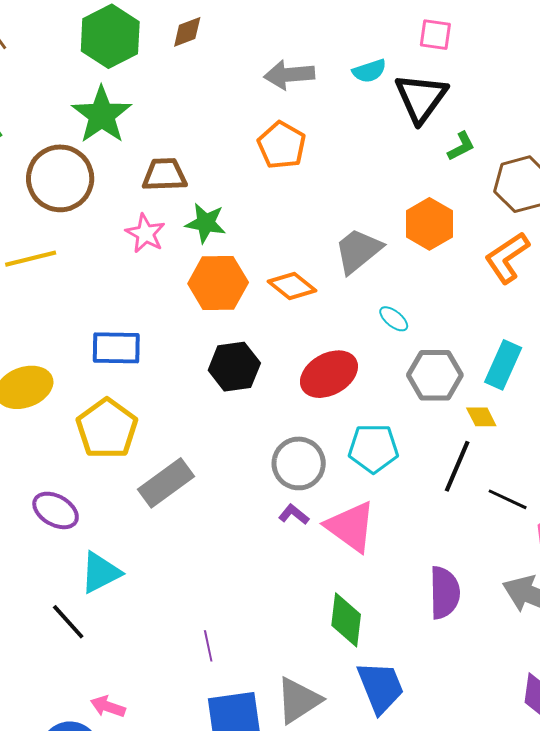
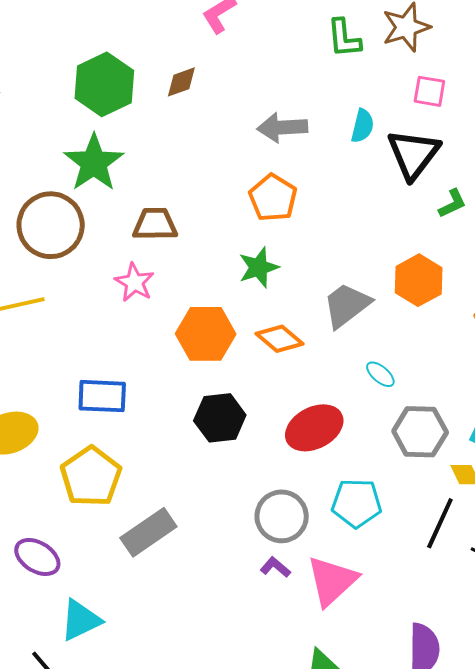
cyan semicircle: (369, 71) -> (362, 126), turned -60
green star: (206, 223) -> (259, 267), moved, turned -30
pink triangle: (351, 527) -> (332, 581), turned 40

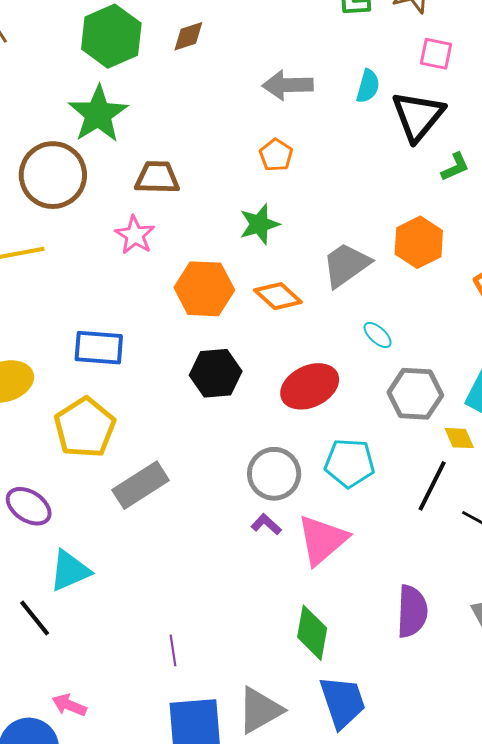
orange pentagon: (273, 198) -> (276, 155), size x0.7

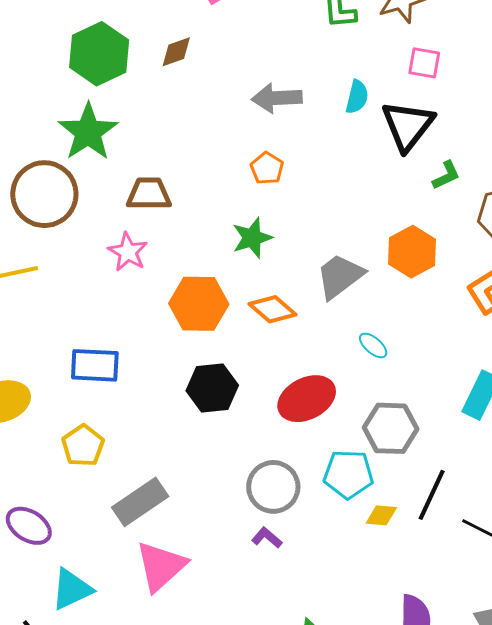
gray hexagon: (415, 394) -> (391, 428), moved
yellow pentagon: (85, 428) -> (83, 446), size x0.7
yellow diamond: (459, 438) -> (381, 515), moved, turned -60
pink triangle: (322, 540) -> (161, 566), moved

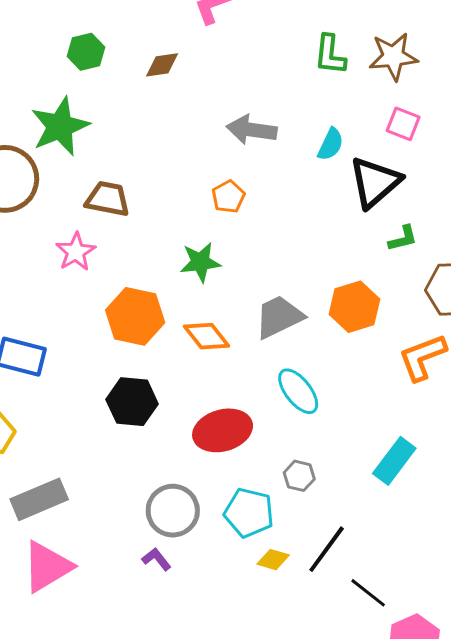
green hexagon: (99, 54) -> (86, 52), size x0.6
cyan ellipse: (373, 345) -> (298, 391), size x1.6
gray hexagon: (391, 428) -> (299, 476), size x0.6

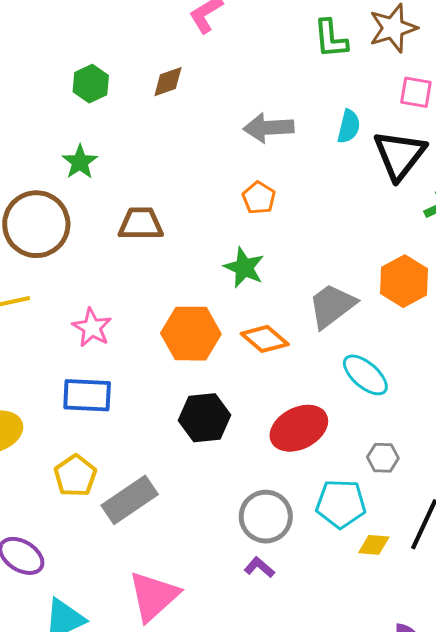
green star: (60, 126) -> (80, 162), size x0.6
pink star: (76, 252) -> (92, 328), moved
green star: (200, 262) -> (244, 268), turned -30
gray rectangle: (39, 499) -> (130, 500), moved

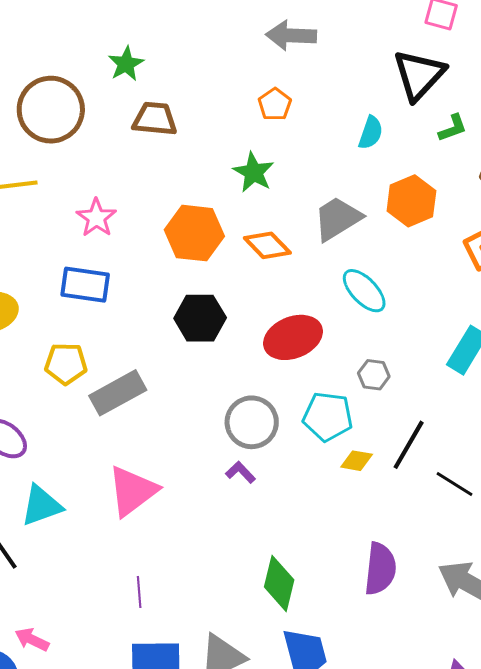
cyan semicircle: (349, 126) -> (371, 133), moved
green star: (80, 162) -> (126, 64), moved
yellow pentagon: (75, 476) -> (66, 364), turned 30

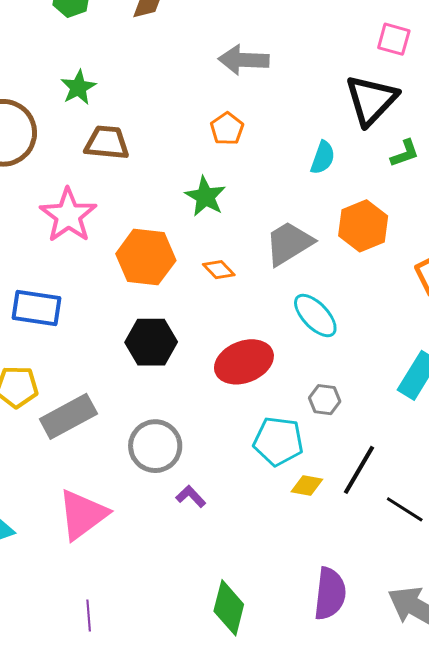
pink star: (96, 218) -> (68, 215), moved, size x1.4
orange diamond: (267, 245) -> (219, 270), size x0.7
gray circle: (252, 422) -> (155, 446), moved

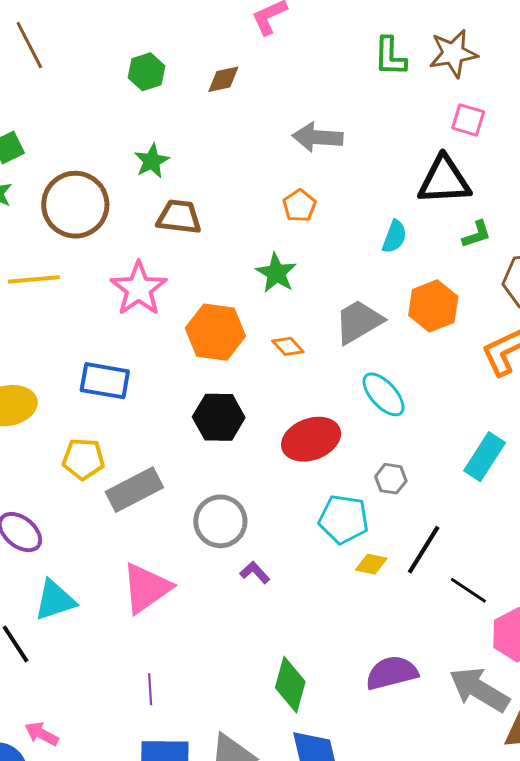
black triangle: (371, 100) -> (444, 180), turned 42
purple semicircle: (330, 594) -> (392, 673), turned -112

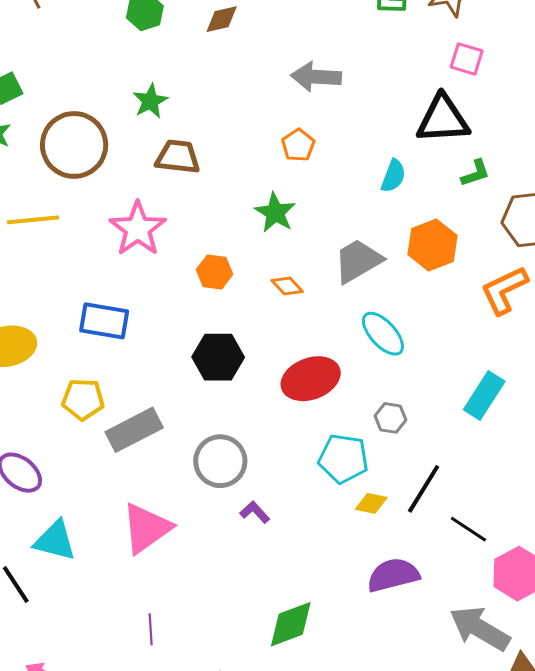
orange hexagon: (215, 332) -> (215, 272), size x0.6
cyan triangle: (55, 600) -> (55, 541), turned 33
purple semicircle: (392, 673) -> (393, 575), moved
green diamond: (290, 685) -> (291, 624), turned 54

